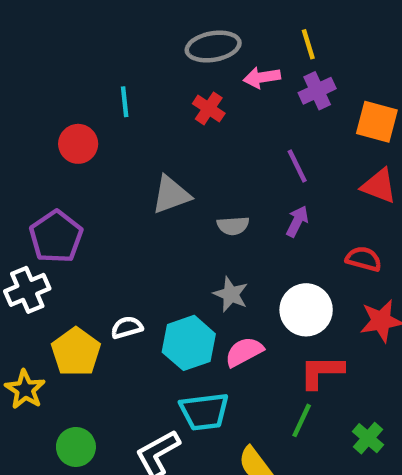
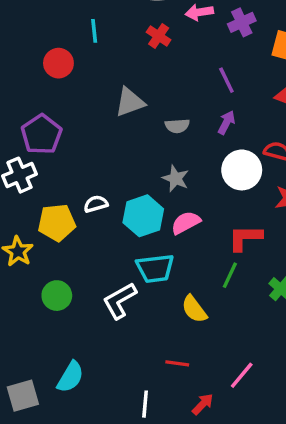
white circle: (306, 310) -> (242, 170), moved
yellow pentagon: (76, 352) -> (57, 223), turned 30

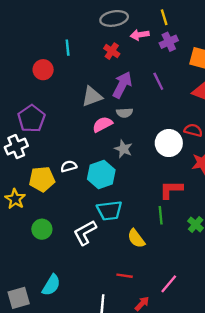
purple arrow: (226, 122) -> (122, 85), moved, size x1.6
pink semicircle: (186, 223) -> (102, 124), moved
green line: (230, 275) -> (161, 215), turned -30

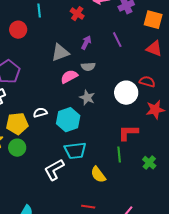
purple arrow: (122, 85) -> (86, 43), size x0.6
green circle: (42, 229) -> (17, 148), moved

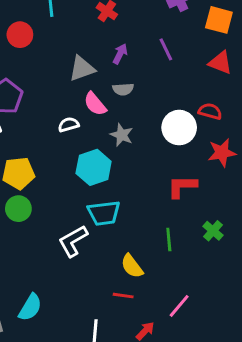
pink semicircle: (69, 77) -> (95, 104), turned -102
white semicircle: (40, 113) -> (69, 125), moved
green line: (119, 155) -> (169, 240), moved
yellow semicircle: (98, 175) -> (132, 266), moved

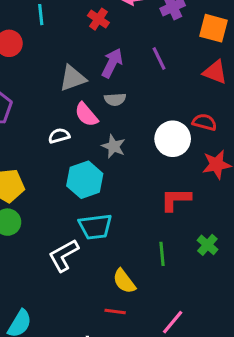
purple arrow: (120, 54) -> (112, 63), size x1.4

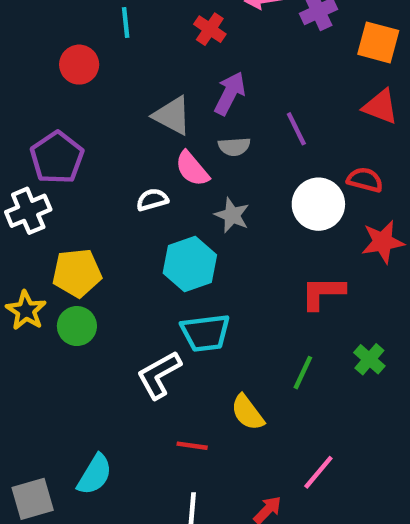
purple line: (159, 58) -> (296, 129), moved
gray triangle: (73, 78) -> (172, 116), turned 48
green line: (162, 254) -> (303, 373), turned 30
red line: (115, 311) -> (192, 446), moved

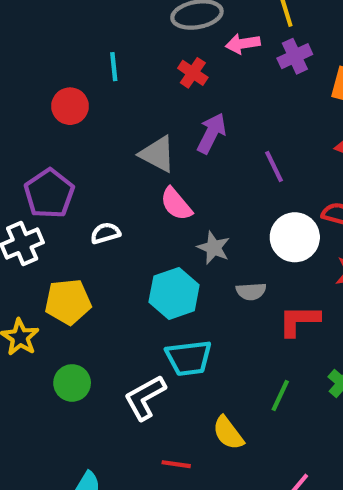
gray semicircle: (234, 147) -> (251, 291), moved
white semicircle: (152, 200) -> (105, 233), moved
green circle: (77, 326) -> (72, 383), moved

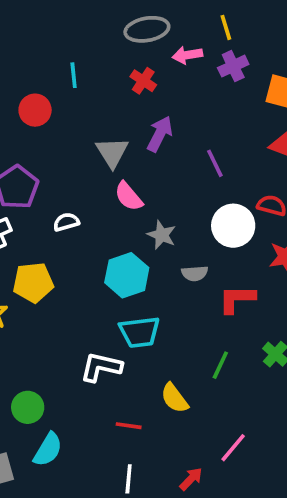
gray triangle: (157, 154) -> (112, 152), turned 30
green circle: (72, 383) -> (28, 407), moved
white L-shape: (145, 398) -> (101, 367), turned 42

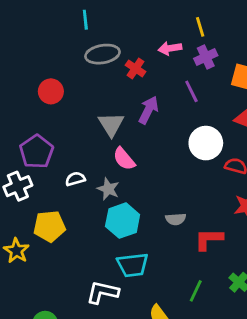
gray ellipse: (147, 29) -> (103, 54), moved
cyan line: (74, 75) -> (85, 20), moved
purple line: (215, 163) -> (191, 91), moved
white circle: (233, 226) -> (206, 143), moved
gray star: (162, 235) -> (108, 189), moved

